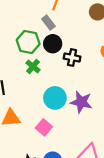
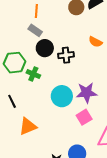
green hexagon: (28, 42) -> (15, 63), moved
pink square: (44, 127) -> (84, 117), moved, turned 35

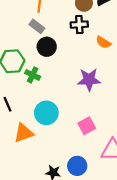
black cross: (66, 55) -> (79, 25), moved
purple star: (87, 93) -> (89, 80), moved
cyan circle: (62, 96) -> (46, 113), moved

